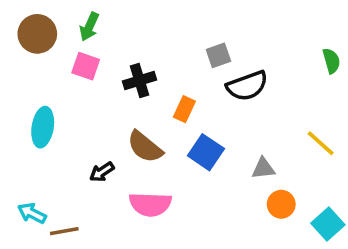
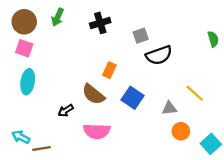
pink square: (86, 66) -> (24, 48), moved
black cross: (140, 80) -> (100, 23), moved
orange rectangle: (184, 109) -> (109, 70), moved
yellow line: (321, 143) -> (195, 93), moved

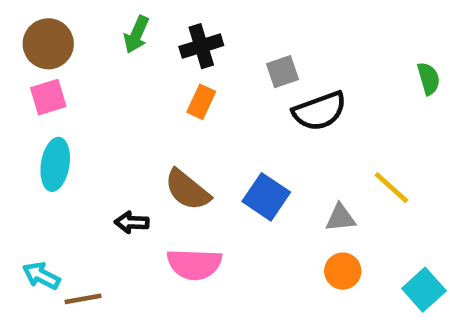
green arrow: (58, 17) -> (136, 35), moved
pink square: (24, 48) -> (48, 97), turned -36
orange rectangle: (109, 70) -> (201, 102), moved
black arrow: (66, 110) -> (132, 222), turned 35
orange circle: (181, 131) -> (343, 271), moved

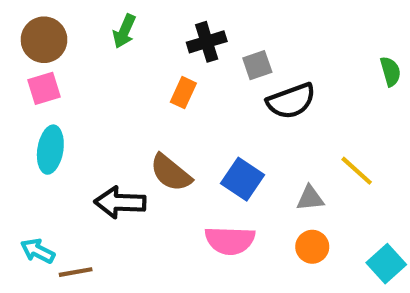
black cross: (201, 46) -> (207, 42), moved
black arrow: (132, 222) -> (120, 202), size x1.6
pink semicircle: (194, 264) -> (230, 240), moved

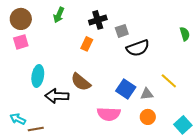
cyan ellipse: (50, 150) -> (38, 76), moved
blue square: (243, 179) -> (126, 89), moved

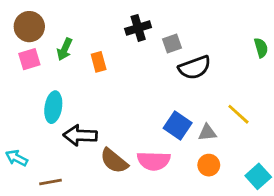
green arrow: (59, 15) -> (65, 49), moved
orange rectangle: (87, 44) -> (99, 62), moved, turned -40
brown semicircle: (81, 82) -> (114, 161), moved
cyan arrow: (18, 119) -> (17, 158), moved

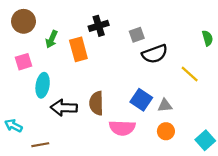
black cross: (138, 28) -> (99, 26), moved
pink square: (29, 59) -> (24, 62), moved
orange rectangle: (99, 62) -> (78, 49), size x1.5
yellow line: (238, 114) -> (190, 74), moved
brown semicircle: (114, 161) -> (96, 103), moved, turned 50

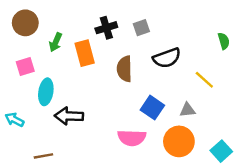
gray square: (137, 35) -> (141, 28), moved
brown semicircle: (96, 103) -> (124, 69), moved
gray triangle: (165, 105) -> (187, 110), moved
cyan arrow: (13, 126) -> (14, 120), moved
orange circle: (166, 131) -> (179, 141), size x1.6

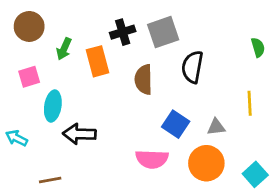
gray square: (141, 28) -> (163, 32), size x1.6
black semicircle: (167, 58) -> (192, 67), turned 120
yellow line: (204, 80) -> (250, 103), moved, turned 45

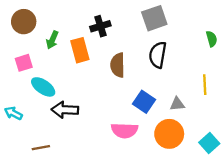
gray square: (163, 32) -> (154, 18), moved
cyan ellipse: (53, 106) -> (43, 87), turned -65

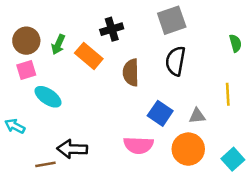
brown circle: (24, 22) -> (26, 41), moved
orange rectangle: (80, 50) -> (89, 56), turned -35
black arrow: (65, 110) -> (72, 149), moved

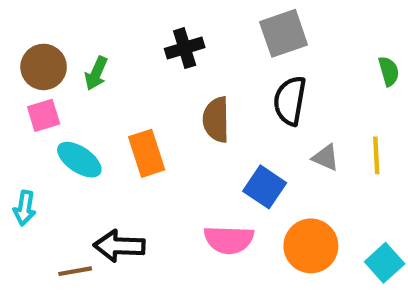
orange rectangle: (89, 56) -> (147, 153), moved, turned 32
gray triangle: (197, 116) -> (326, 157), moved, turned 30
cyan arrow: (15, 126) -> (25, 208), turned -108

